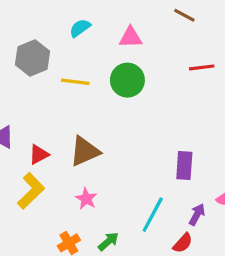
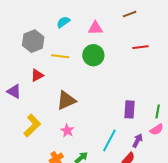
brown line: (184, 15) -> (130, 14), turned -48
red triangle: (39, 154) -> (37, 75), moved

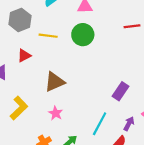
purple rectangle: (130, 109) -> (120, 91), turned 30

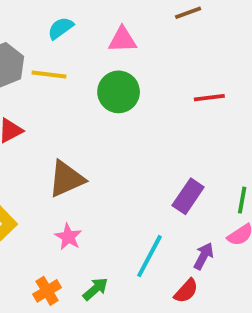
red line: (132, 26) -> (209, 98), moved
yellow line: (48, 36) -> (49, 75), moved

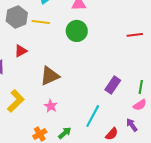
red line: (209, 98) -> (135, 35), moved
purple arrow: (204, 256) -> (132, 125), moved, turned -64

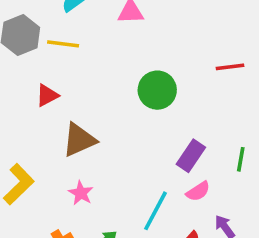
green circle: (77, 31) -> (157, 90), moved
red triangle: (21, 51) -> (47, 95), moved
pink semicircle: (140, 105) -> (198, 191), moved

